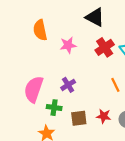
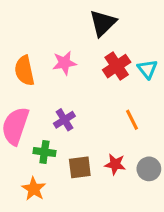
black triangle: (95, 17) -> (103, 23), turned 48
orange semicircle: (40, 30) -> (25, 71), moved

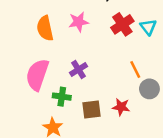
gray circle: (149, 169) -> (149, 89), moved

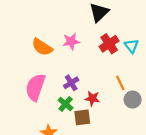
orange semicircle: (45, 28) -> (42, 47), turned -45
green cross: (62, 97) -> (66, 104), moved, turned 32
red star: (121, 107) -> (92, 98), moved

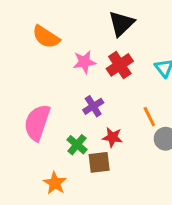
red cross: (109, 44) -> (120, 65), moved
orange semicircle: (42, 47) -> (46, 37), moved
purple cross: (71, 83) -> (93, 106), moved

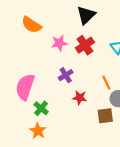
green cross: (77, 145) -> (41, 108), moved
brown square: (99, 162) -> (105, 116), moved

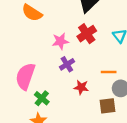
pink star: (59, 43) -> (60, 41), moved
orange line: (106, 83) -> (109, 72), turned -64

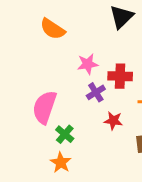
red cross: (87, 34) -> (120, 76), moved, turned 36

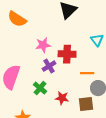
red star: (113, 121) -> (62, 98), moved
green cross: (65, 134) -> (40, 88), moved

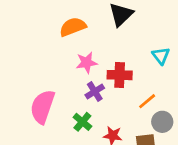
orange semicircle: (17, 19) -> (73, 27), moved, turned 126
orange line: (87, 73) -> (147, 101), turned -40

